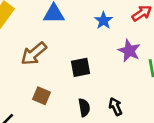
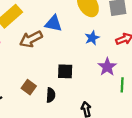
brown arrow: (34, 54) -> (31, 39), moved
black semicircle: (84, 108) -> (51, 95), moved

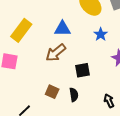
brown arrow: (31, 39) -> (56, 53), moved

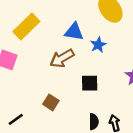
blue star: (101, 34) -> (98, 45), moved
black semicircle: (74, 95) -> (94, 122), moved

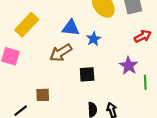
brown square: (51, 102) -> (43, 95), moved, turned -32

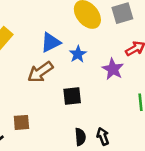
blue triangle: (71, 28) -> (51, 42), turned -30
purple star: (129, 66) -> (113, 69), moved

